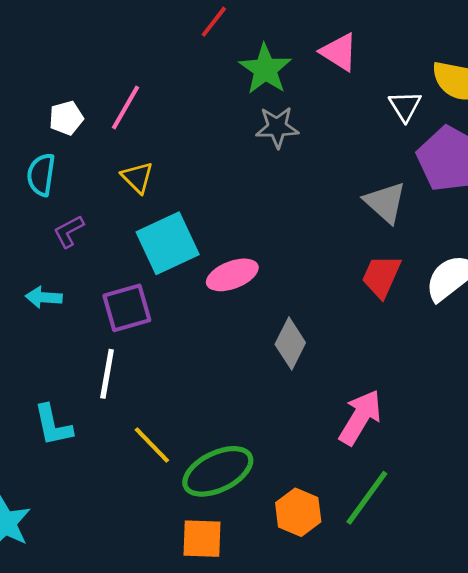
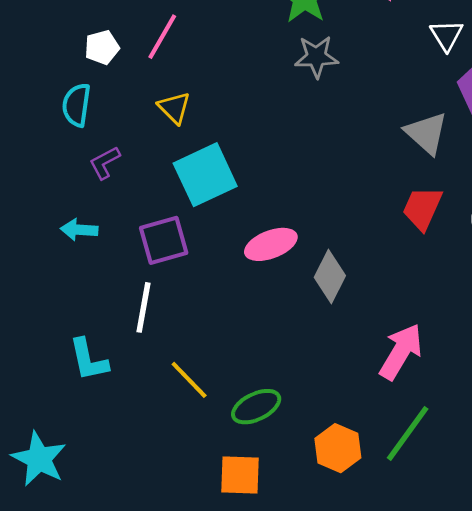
pink ellipse: (232, 275) -> (271, 244), moved
green ellipse: (218, 471) -> (256, 407), size x0.7

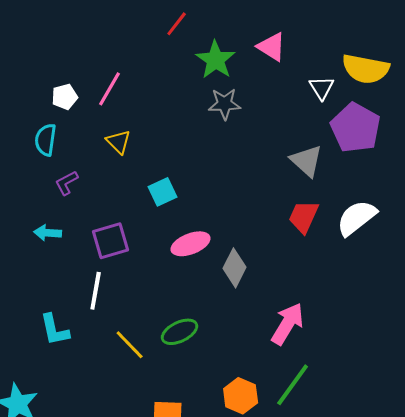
cyan square: (205, 175) -> (163, 192), moved, size x0.6
green ellipse: (256, 407) -> (180, 332), moved

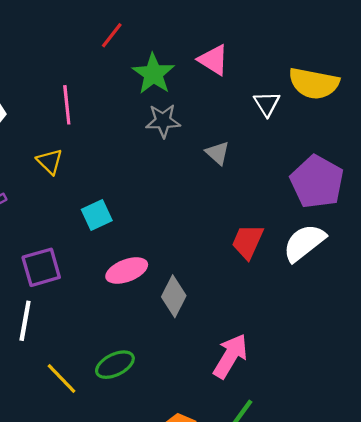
pink line: (110, 89) -> (67, 105), moved, turned -36
purple pentagon: (356, 128) -> (317, 182), moved
gray triangle: (307, 161) -> (218, 153), moved, size x0.7

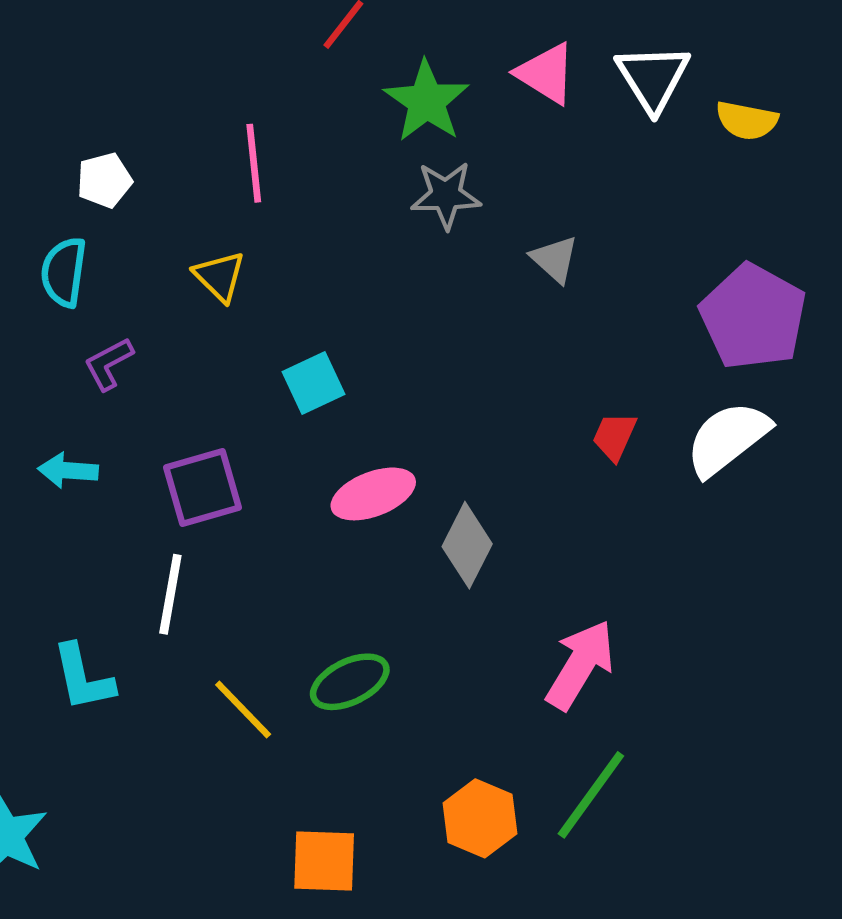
yellow semicircle: (314, 83) -> (747, 120), size x0.6
white triangle: (267, 104) -> (653, 78), moved, size x1.4
red trapezoid: (248, 242) -> (614, 436), size x0.7

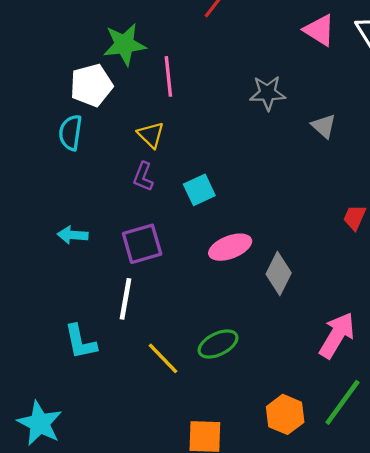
green star: (427, 101) -> (124, 44), moved, turned 30
white pentagon: (104, 180) -> (91, 85), size x1.5
purple L-shape: (109, 364) -> (143, 177), moved, turned -40

